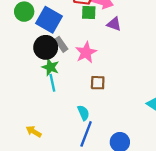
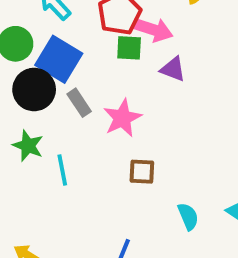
black circle: (46, 47) -> (34, 89), moved
green star: (50, 67) -> (28, 146), moved
cyan semicircle: (83, 113) -> (188, 216), moved

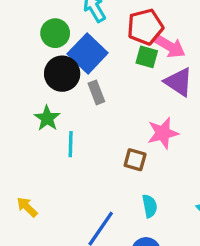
purple triangle: (173, 69) -> (179, 82), size x1.4
pink star: (122, 118) -> (163, 133), moved
cyan semicircle: (188, 216) -> (150, 206), moved

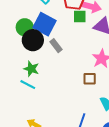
green circle: (55, 33) -> (25, 27), moved
cyan line: (71, 144) -> (28, 85), moved, turned -49

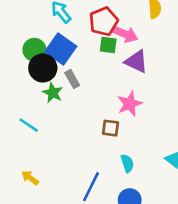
green star: (31, 69) -> (53, 93), moved

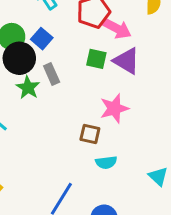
green square: (108, 45) -> (96, 59), moved
blue square: (61, 49) -> (42, 39), size x0.6
cyan semicircle: (127, 163) -> (106, 162), moved, turned 96

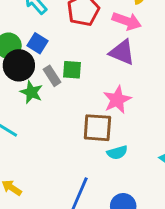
pink arrow: (117, 28) -> (127, 21), moved
green square: (96, 59) -> (72, 70), moved
brown square: (90, 134) -> (97, 128), size x1.5

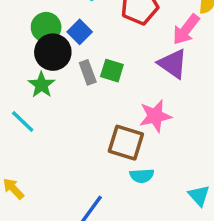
pink arrow: (127, 21) -> (186, 30), turned 96
green star: (31, 92) -> (41, 85), moved

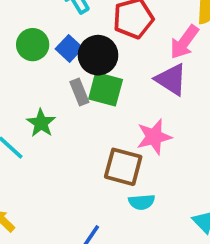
black circle: (53, 52) -> (98, 55), moved
green square: (112, 71) -> (106, 89), size x1.4
green star: (41, 85) -> (41, 123), moved

